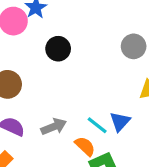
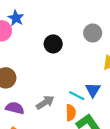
black circle: (58, 49) -> (53, 44), moved
orange semicircle: (85, 146) -> (71, 113), turned 56

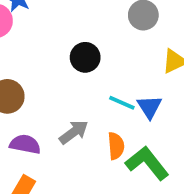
black circle: (53, 44) -> (85, 57), moved
cyan line: (77, 96) -> (122, 103), moved

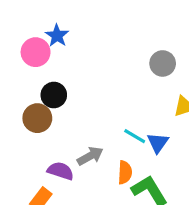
black circle: (85, 57) -> (54, 95), moved
purple semicircle: (25, 144) -> (61, 171), moved

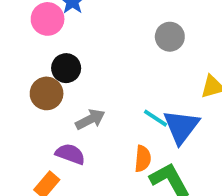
gray circle: (163, 63) -> (170, 37), moved
blue triangle: (158, 143) -> (181, 127), size x1.5
gray arrow: (90, 156) -> (90, 119), moved

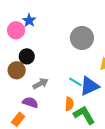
gray circle: (170, 37) -> (82, 38), size x1.5
blue triangle: (181, 127) -> (89, 86), turned 30

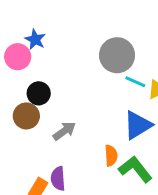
cyan line: (75, 82) -> (135, 82), moved
purple semicircle: (30, 102) -> (58, 178), moved, turned -105

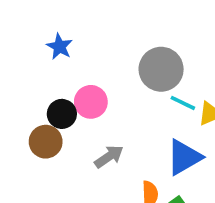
pink circle: (18, 57) -> (91, 102), moved
gray arrow: (64, 131) -> (109, 157), moved

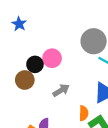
blue star: (60, 47) -> (19, 24), moved

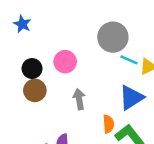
black circle: (35, 64) -> (32, 69), moved
gray arrow: (61, 90) -> (79, 99), turned -63

